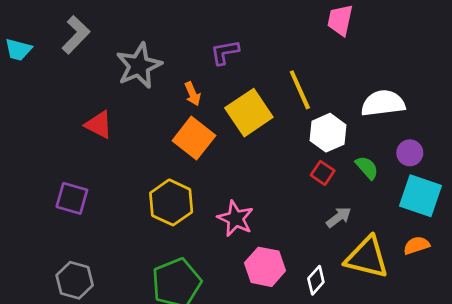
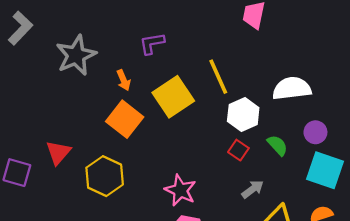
red triangle: (99, 125) -> (58, 152), moved, turned 44
pink star: (235, 219) -> (180, 190), moved

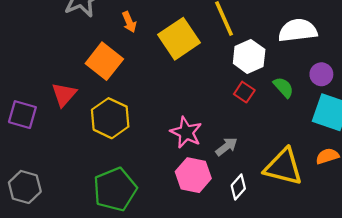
orange square: (125, 119) -> (104, 61), moved
gray arrow: (253, 189) -> (226, 147), moved

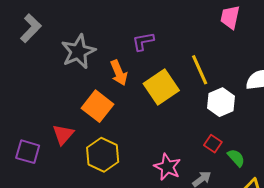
orange arrow: (129, 22) -> (119, 73), size x1.4
green semicircle: (283, 87) -> (236, 158), moved
red square: (244, 92) -> (213, 144), moved

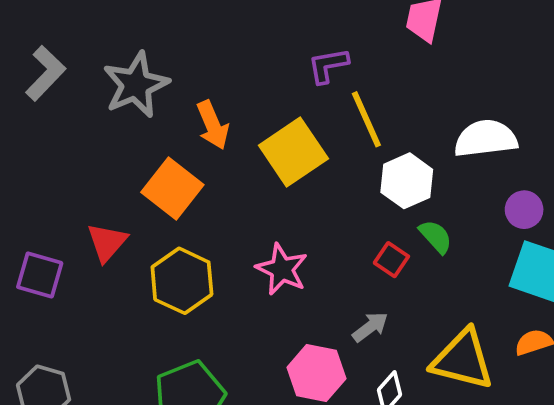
gray L-shape: (31, 28) -> (45, 73), moved
purple L-shape: (143, 41) -> (328, 65), moved
green semicircle: (236, 158) -> (436, 237), moved
pink star: (167, 167) -> (282, 269), moved

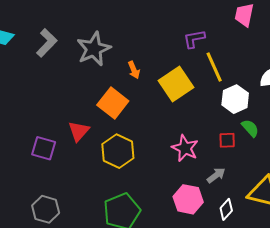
orange arrow: (213, 125) -> (134, 70), size x0.7
red square: (391, 260) -> (227, 140), turned -36
pink star: (282, 269) -> (185, 148), moved

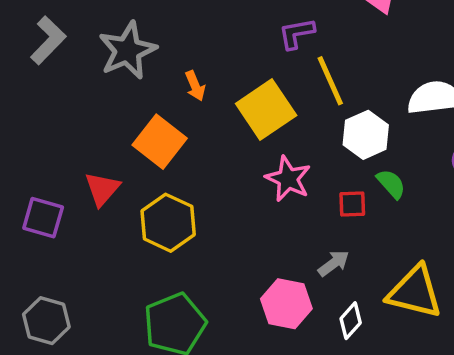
pink star: (185, 148) -> (288, 179), moved

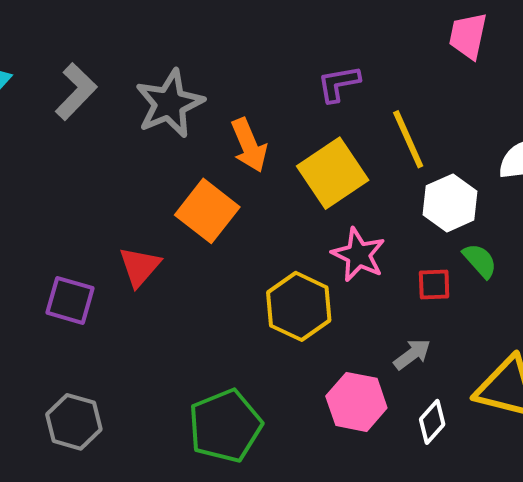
purple L-shape: (296, 33) -> (339, 84), moved
orange arrow: (195, 86) -> (249, 145), size x1.5
yellow hexagon: (168, 223) -> (299, 306), moved

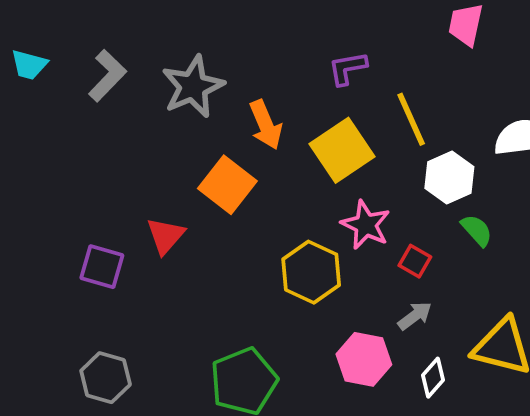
red square: (434, 285) -> (415, 261), moved, turned 32

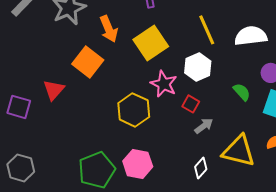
yellow line: (411, 119) -> (207, 30), moved
white hexagon: (449, 177) -> (198, 67), moved
green semicircle: (477, 230) -> (242, 92), moved
gray arrow: (415, 316) -> (204, 126), moved
pink hexagon: (364, 359) -> (138, 164), moved

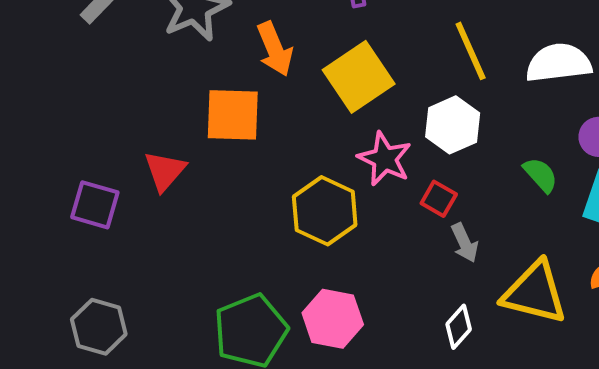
orange square: (88, 62) -> (233, 115), turned -36
gray arrow: (204, 126) -> (465, 243), turned 102

